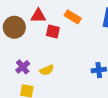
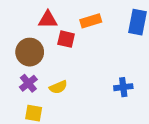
orange rectangle: (73, 17) -> (91, 21), turned -49
brown circle: (14, 27) -> (30, 52), moved

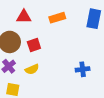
red square: (66, 39) -> (34, 45), moved, turned -32

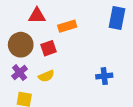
orange rectangle: (57, 18) -> (67, 26), moved

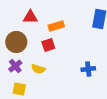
red square: (49, 48) -> (48, 45), moved
yellow semicircle: (46, 76) -> (38, 69), turned 40

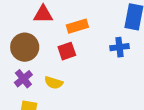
blue cross: (88, 69) -> (119, 47), moved

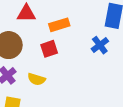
blue cross: (119, 47) -> (100, 45), turned -30

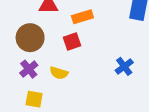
blue cross: (100, 45) -> (124, 66), moved

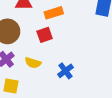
blue cross: (124, 66) -> (65, 71), moved

